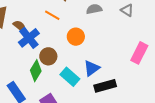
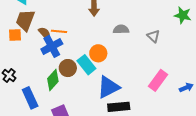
orange line: (52, 15) -> (59, 31), moved, turned -35
blue triangle: (92, 68) -> (108, 87), size x1.4
cyan rectangle: (70, 77) -> (86, 65), moved

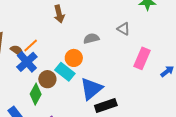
gray semicircle: (121, 29) -> (91, 38), moved
orange line: (59, 31) -> (31, 45), turned -35
pink rectangle: (158, 80) -> (142, 58), moved

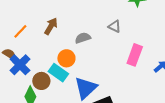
brown arrow: (59, 14) -> (51, 26), moved, turned -132
orange line: (31, 45) -> (20, 31), moved

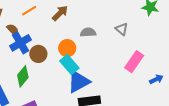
cyan rectangle: (58, 73) -> (69, 64), moved
brown circle: (41, 81) -> (38, 54), moved

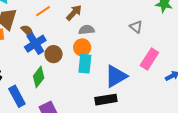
gray semicircle: (88, 32) -> (87, 30), moved
cyan rectangle: (69, 64) -> (85, 64), turned 48
blue triangle: (79, 82) -> (116, 76), moved

